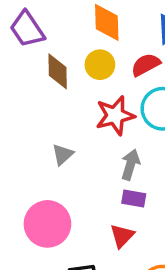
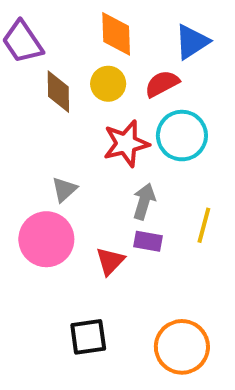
pink circle: (47, 224) -> (46, 239), moved
red triangle: (122, 236) -> (110, 261), moved

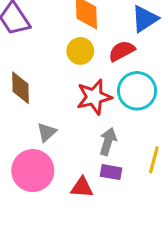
brown diamond: (58, 92) -> (20, 88), moved
red triangle: (110, 261) -> (82, 187), turned 50

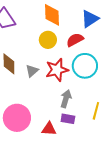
gray triangle: (47, 132) -> (32, 71), moved

